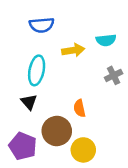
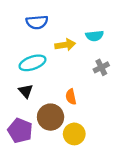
cyan ellipse: (37, 70) -> (32, 63), turned 60

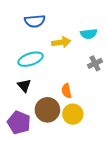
yellow circle: (74, 134) -> (73, 114), moved

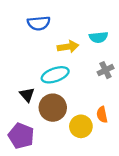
cyan ellipse: (31, 59) -> (55, 75), moved
orange semicircle: (66, 91) -> (102, 115), moved
brown circle: (47, 110) -> (53, 108), moved

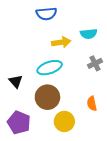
blue semicircle: (39, 23) -> (46, 14), moved
black triangle: (27, 95) -> (16, 81), moved
yellow circle: (81, 126) -> (64, 121), moved

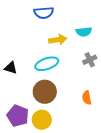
black triangle: (16, 81) -> (11, 68), moved, turned -32
yellow circle: (64, 121) -> (42, 120), moved

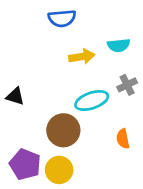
cyan ellipse: (47, 64) -> (92, 101), moved

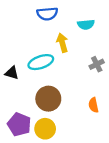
cyan semicircle: (119, 45) -> (86, 24), moved
yellow arrow: (82, 57) -> (62, 43), turned -96
cyan ellipse: (92, 101) -> (41, 62), moved

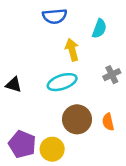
cyan semicircle: (86, 24) -> (99, 29), turned -63
cyan ellipse: (41, 62) -> (62, 82), moved
brown circle: (48, 99) -> (77, 119), moved

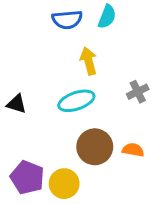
cyan semicircle: (99, 29) -> (107, 17), moved
orange semicircle: (108, 122) -> (133, 150), turned 112

